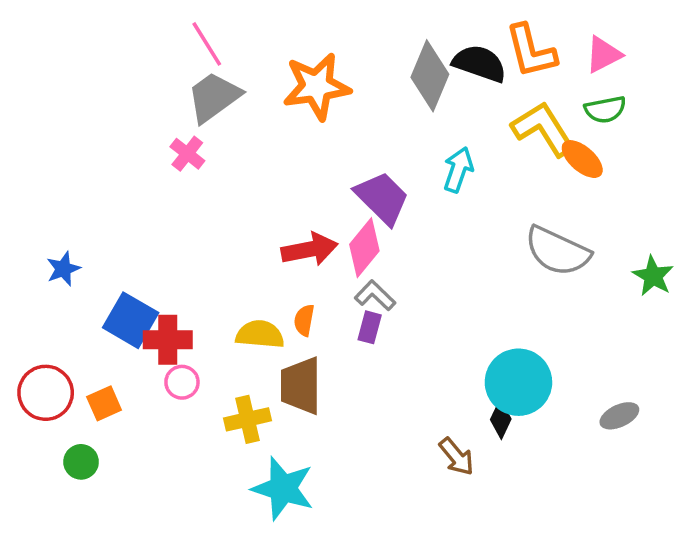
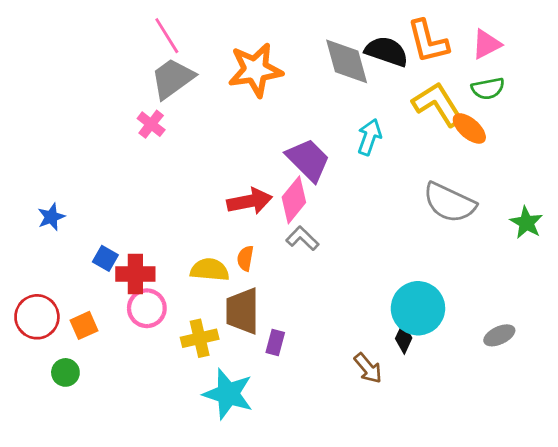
gray diamond: (430, 76) -> (347, 61), turned -38
blue square: (131, 320) -> (105, 258), size x0.6
purple rectangle: (370, 327) -> (275, 343), moved
pink circle: (182, 382) -> (147, 308), size x1.4

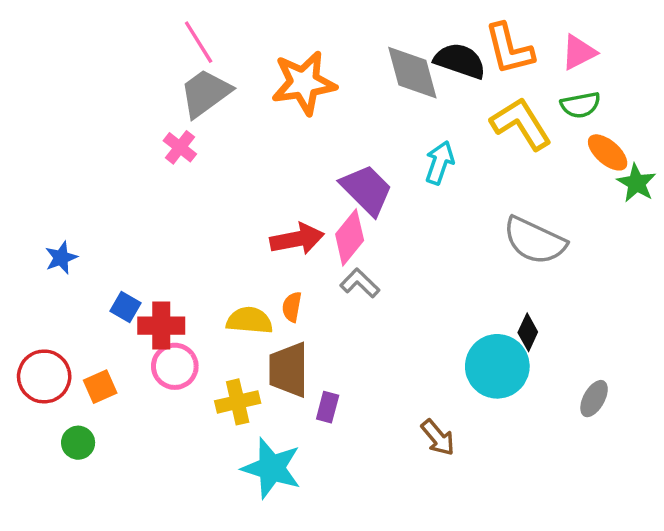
orange ellipse: (469, 128) -> (608, 152), moved
green star: (526, 223) -> (636, 183), moved
gray ellipse: (499, 335) -> (594, 399), turned -36
black diamond: (404, 338) -> (528, 332), moved

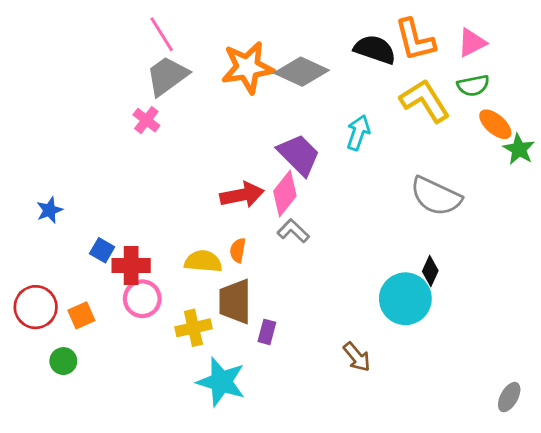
gray diamond: (412, 73) -> (301, 72), moved, turned -50
gray ellipse: (594, 399) -> (509, 397), moved

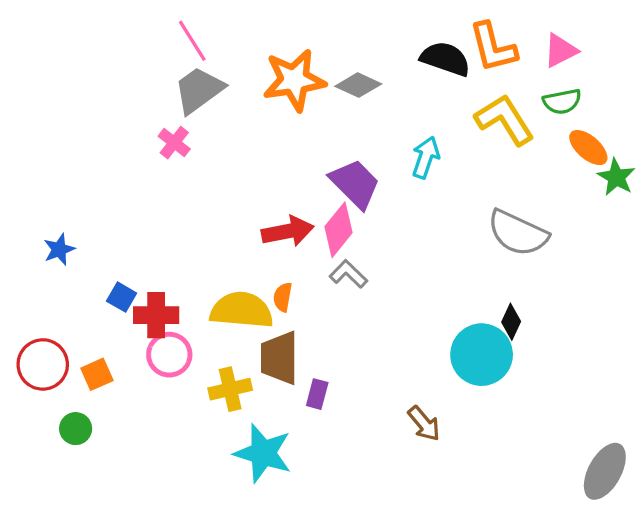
gray diamond: (301, 72) -> (358, 85), size x0.7
yellow semicircle: (203, 261) -> (242, 310), size x1.4
gray ellipse: (509, 397) -> (605, 471), size x1.6

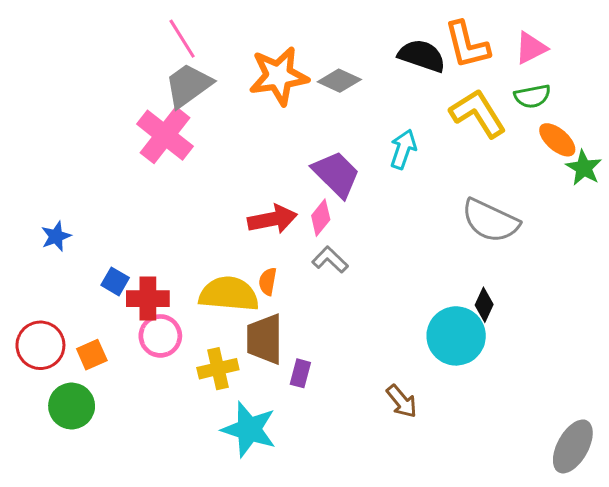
pink cross: (174, 143) -> (165, 135), size x1.8
pink diamond: (339, 230) -> (321, 218), size x0.7
green circle: (76, 429) -> (72, 406), size x1.5

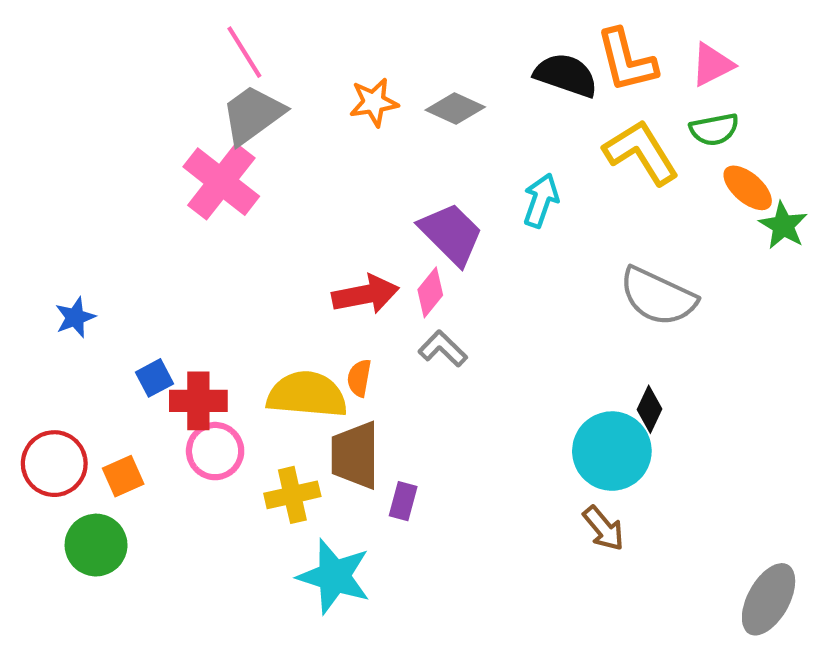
orange star: (279, 76) -> (374, 102), size x0.6
blue square: (115, 281) -> (154, 378), turned 32
brown arrow: (402, 401) -> (604, 528), moved

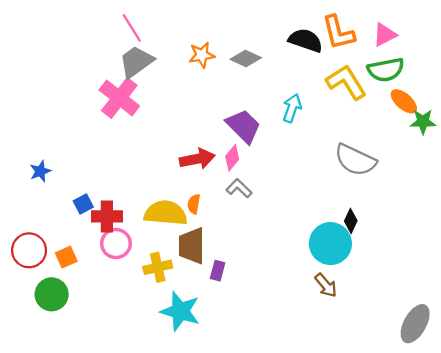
green semicircle: (714, 129) -> (386, 70), size x1.4
green star: (783, 225) -> (423, 122), turned -30

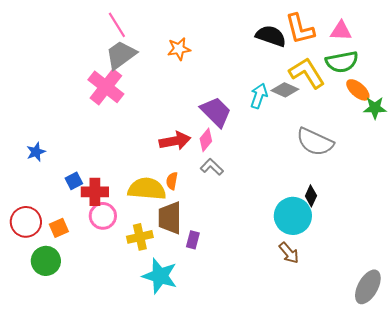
pink triangle: (385, 35) -> (341, 31), turned 30
gray diamond: (246, 58) -> (285, 90), moved

